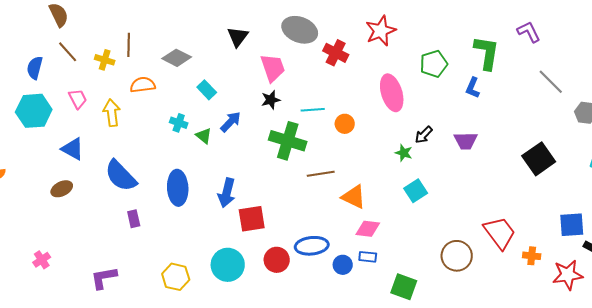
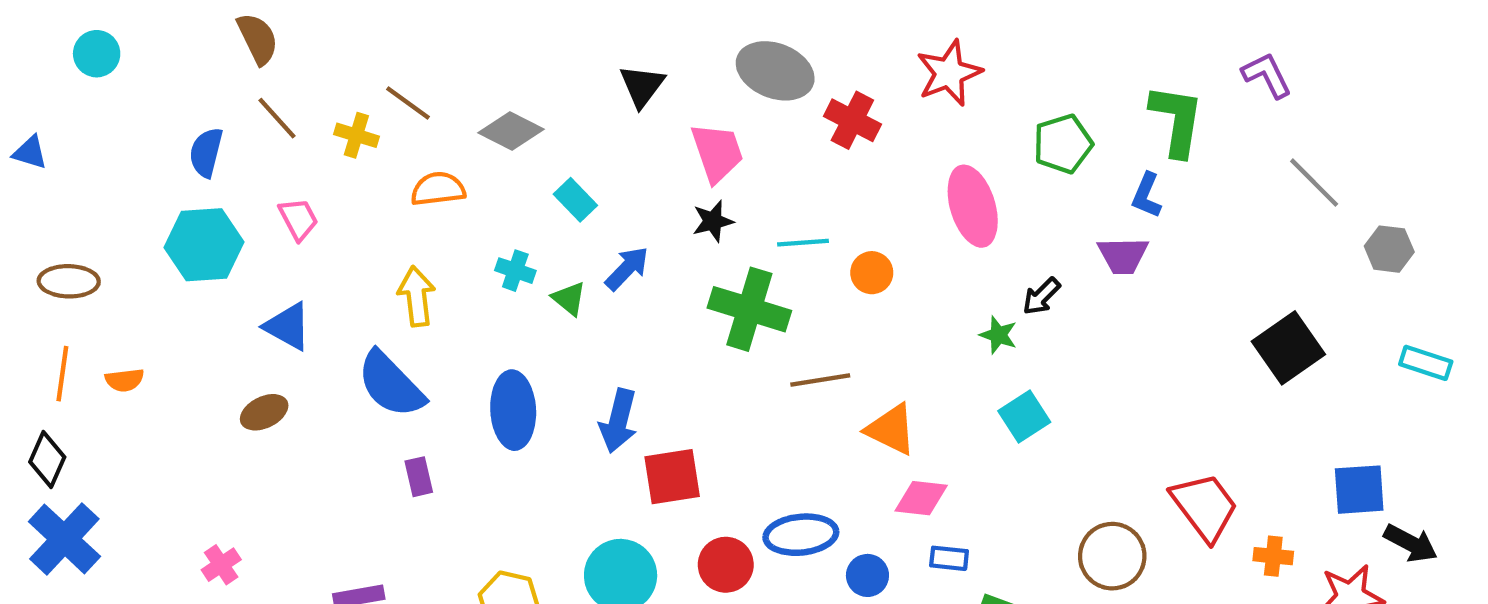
brown line: (129, 45) -> (408, 103), turned -55
yellow arrow: (112, 113) -> (417, 296), moved
purple trapezoid: (466, 141) -> (1123, 256), moved
blue rectangle: (368, 257) -> (949, 558), moved

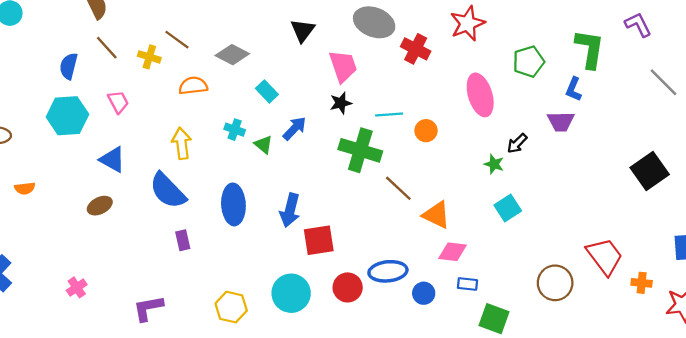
brown line: (820, 380) -> (398, 188), turned 52

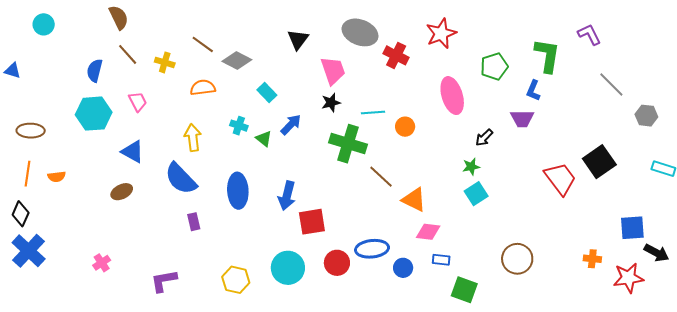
brown line: (177, 40) -> (203, 44), moved
green star: (494, 164) -> (471, 167), moved, turned -30
red trapezoid: (605, 256) -> (560, 179), moved

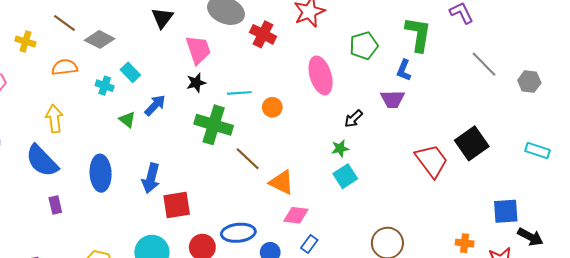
gray hexagon: (646, 116) -> (529, 82), moved
cyan cross: (239, 126) -> (105, 86), moved
blue rectangle: (441, 260) -> (309, 244), turned -60

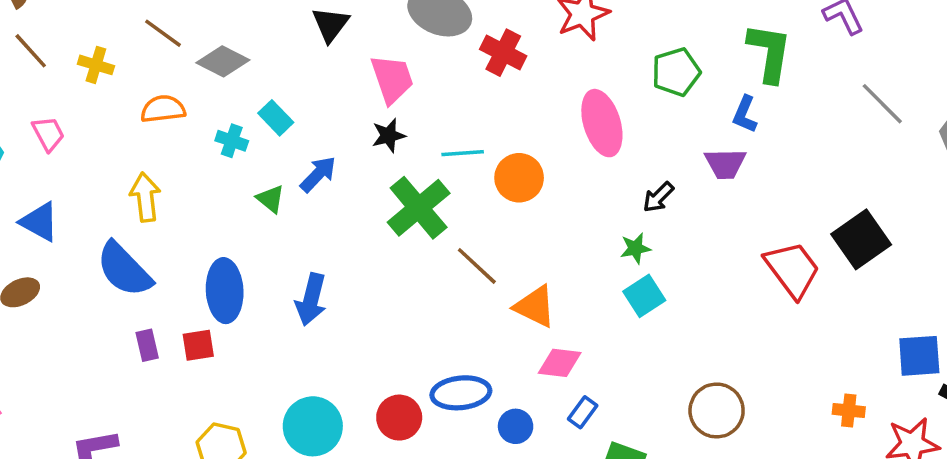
orange circle: (272, 107) -> (519, 178), size x1.4
green cross: (214, 125) -> (419, 208), turned 33
red square: (177, 205) -> (198, 345), moved, size x0.7

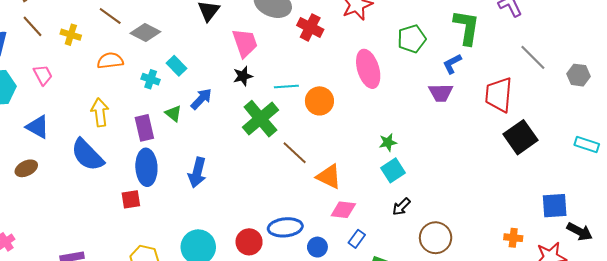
blue L-shape: (745, 114) -> (452, 64), turned 40
black arrow: (658, 197) -> (401, 207), moved
red trapezoid: (792, 269) -> (499, 95), moved, turned -138
purple rectangle: (147, 345) -> (144, 128), moved, size x1.4

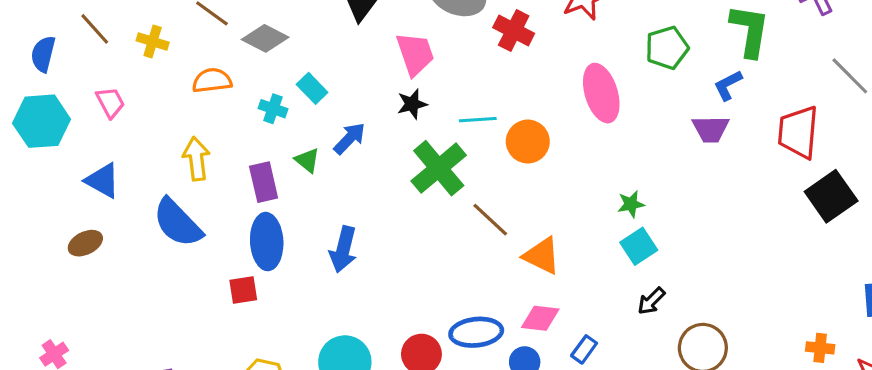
pink diamond: (343, 210) -> (540, 318), moved

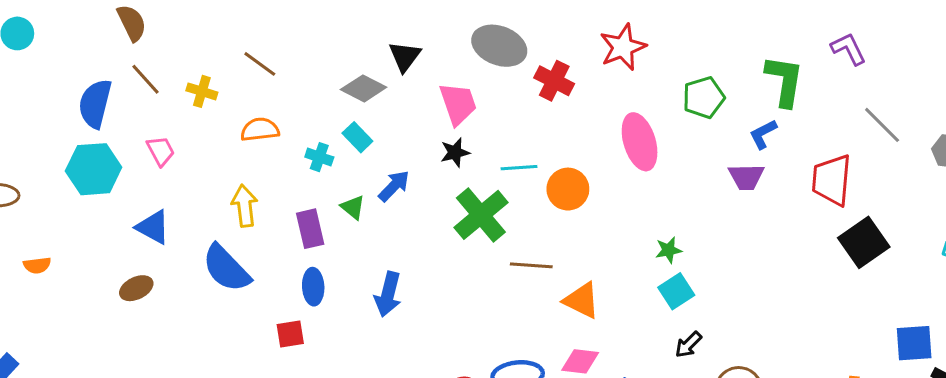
gray diamond: (265, 38) -> (364, 88), moved
blue semicircle: (43, 54) -> (95, 104), size x1.4
brown line: (490, 220) -> (531, 265), turned -39
blue ellipse: (267, 242) -> (313, 287), size x0.7

